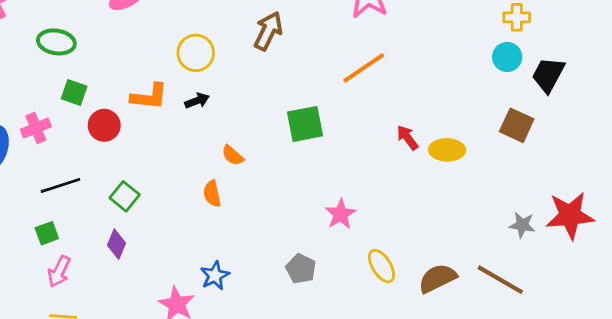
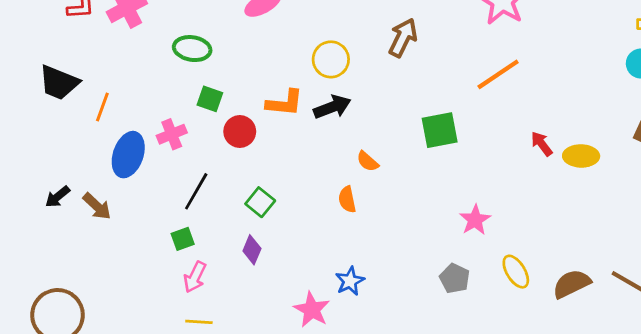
black arrow: (197, 101) -> (332, 107), size x1.5
black line: (60, 185) -> (196, 191), turned -42
gray pentagon: (301, 269) -> (455, 278), moved

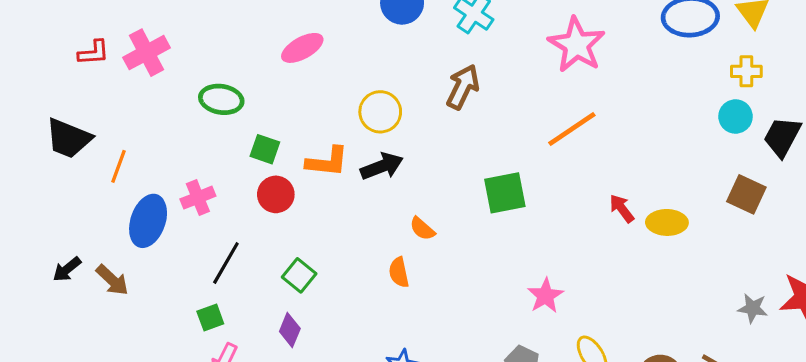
green square: (210, 99) -> (265, 149), moved

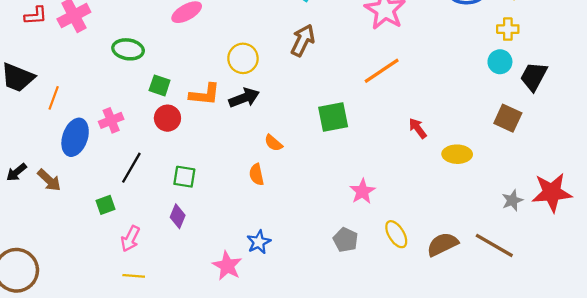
yellow ellipse: (667, 222) -> (457, 154), moved
green square: (299, 275) -> (184, 177), turned -30
gray star: (753, 308) -> (512, 200), turned -30
green square: (210, 318) -> (105, 205), moved

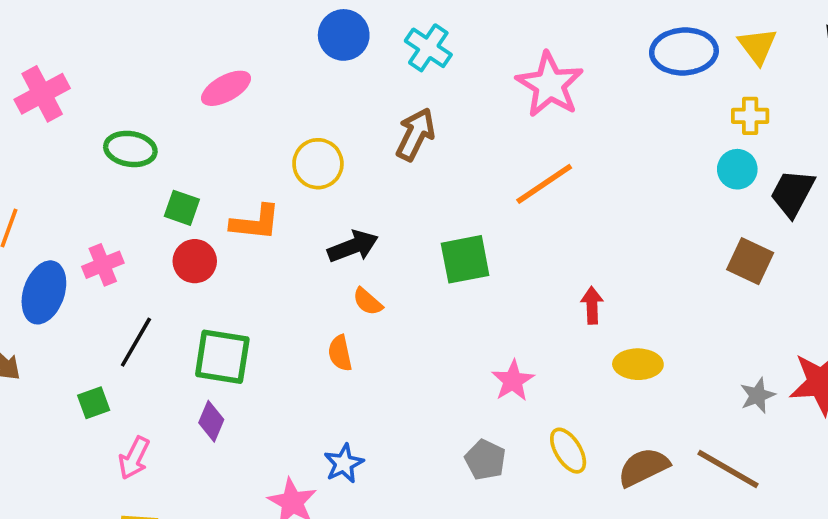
black arrow: (244, 98) -> (353, 246), moved
red arrow: (418, 128) -> (592, 305), moved, turned 35
yellow ellipse: (457, 154) -> (638, 364), moved
green square: (184, 177) -> (222, 357), size x1.5

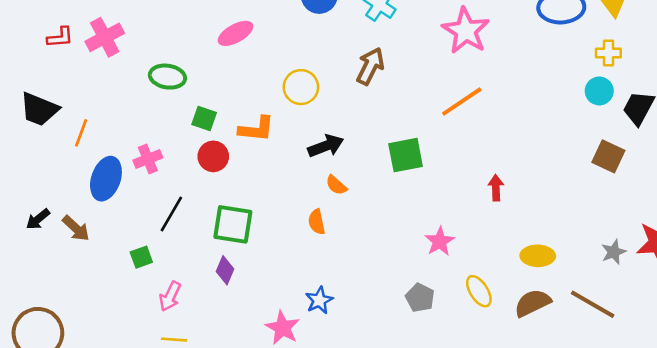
yellow ellipse: (638, 364) -> (538, 256), moved

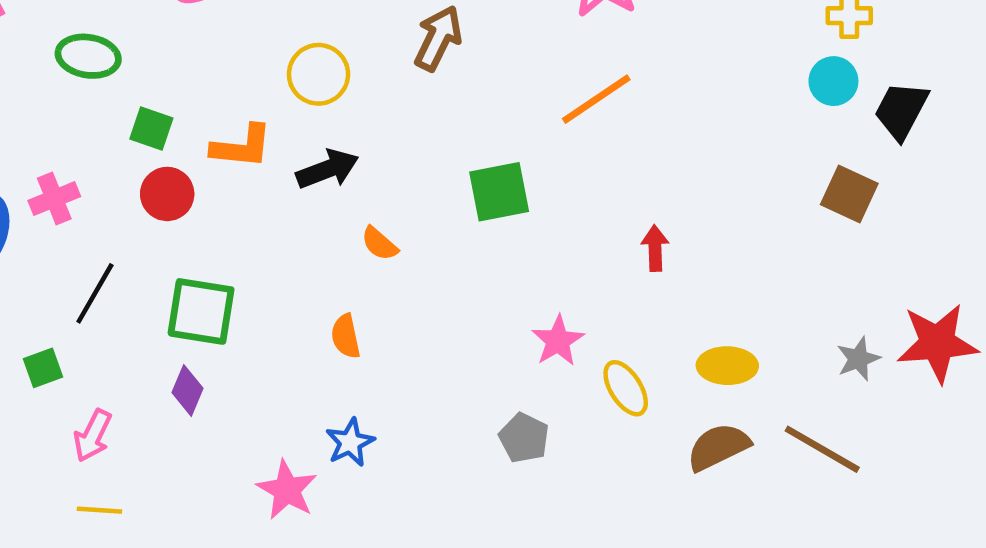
black arrow: (326, 146) -> (328, 169), moved
orange semicircle: (317, 222) -> (346, 336), moved
yellow ellipse: (479, 291) -> (626, 388), moved

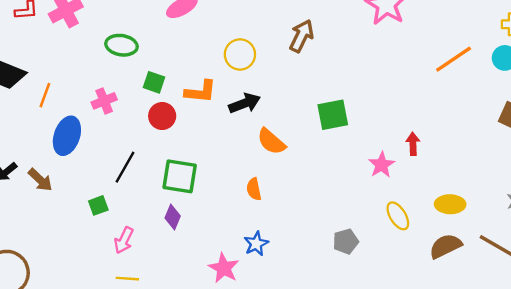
orange line: (596, 99) -> (454, 59), moved
pink cross: (54, 198) -> (104, 101), moved
orange semicircle: (379, 244) -> (271, 142), size x1.5
pink star: (558, 341) -> (382, 165), moved
gray pentagon: (524, 438) -> (346, 241), turned 30

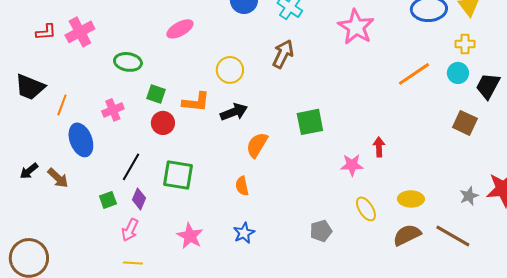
blue ellipse: (67, 136) -> (81, 140), turned -40
orange semicircle: (271, 142) -> (257, 145), turned 80
pink star: (382, 165) -> (352, 165), turned 30
purple diamond: (173, 217) -> (139, 199), moved
pink star: (224, 268) -> (190, 236), moved

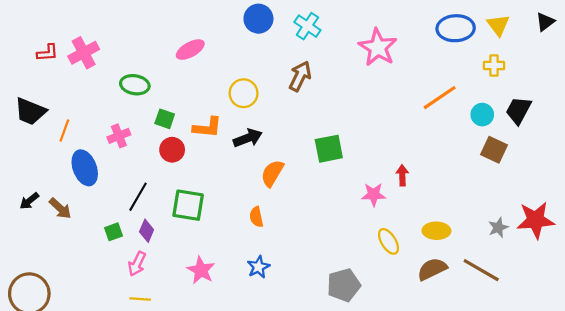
cyan circle: (458, 73) -> (482, 115), moved
gray pentagon: (321, 231) -> (344, 285), moved, size x1.4

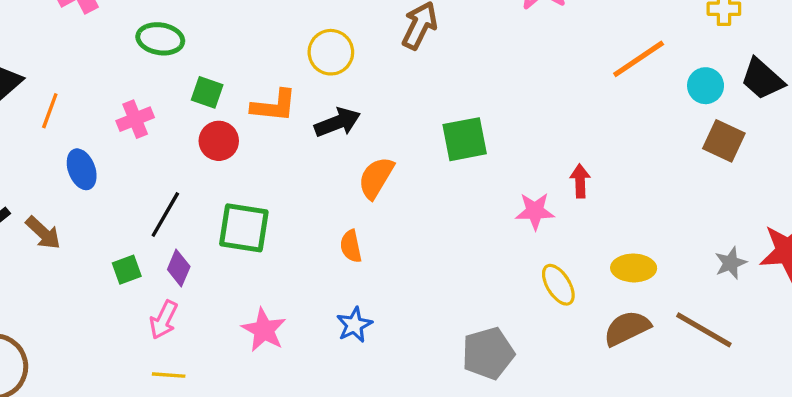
black trapezoid: (519, 110) -> (762, 79), turned -76
blue ellipse: (85, 168) -> (82, 169), size x0.7

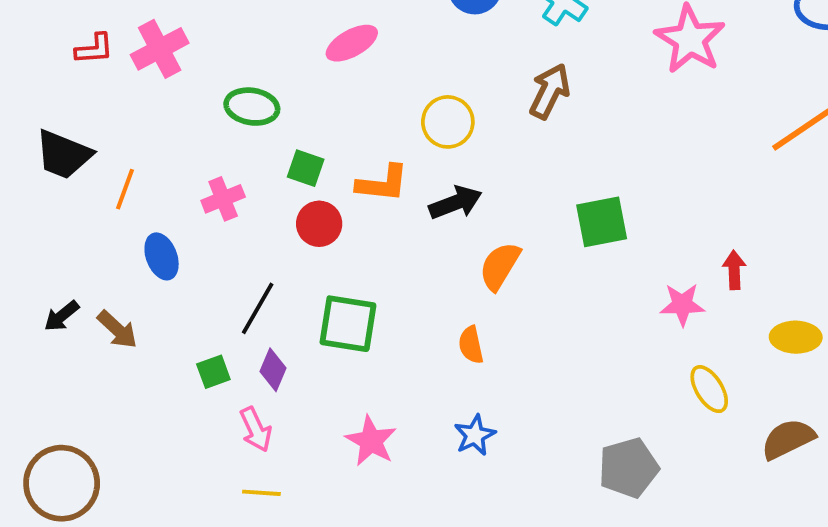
yellow ellipse: (634, 268) -> (796, 337), moved
pink arrow: (164, 320) -> (256, 429), turned -51

